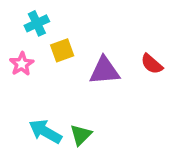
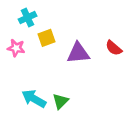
pink star: (22, 64) -> (16, 48), turned -30

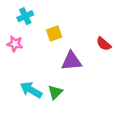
yellow square: (47, 38) -> (54, 33), moved
purple triangle: (78, 53) -> (71, 61), moved

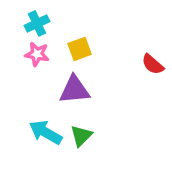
pink star: (15, 44) -> (37, 54), moved
purple triangle: (71, 61) -> (74, 90), moved

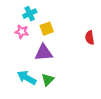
cyan cross: (37, 23) -> (30, 14), moved
red semicircle: (153, 64) -> (90, 38), turned 40

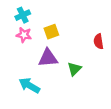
cyan cross: (30, 14) -> (23, 15), moved
green triangle: (48, 80) -> (74, 69), moved

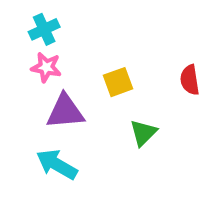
yellow square: (51, 32) -> (118, 82), moved
purple triangle: (48, 58) -> (65, 112), moved

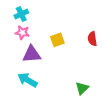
green triangle: (143, 133) -> (82, 88), moved

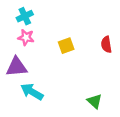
purple triangle: (32, 54) -> (17, 67), moved
green triangle: (82, 88) -> (94, 101), turned -32

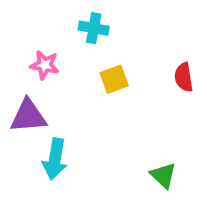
cyan cross: (25, 16) -> (94, 28), moved, turned 35
cyan arrow: (32, 92) -> (55, 159), turned -110

